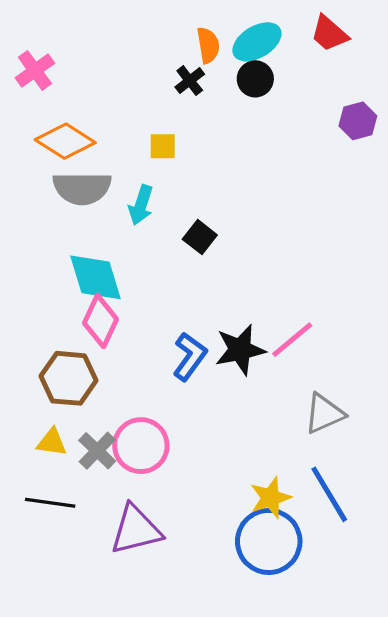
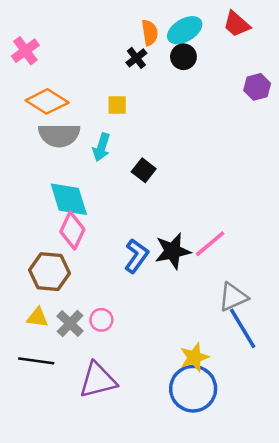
pink circle: (141, 446) -> (101, 320), size x0.6
blue line: (329, 494) -> (243, 328), moved

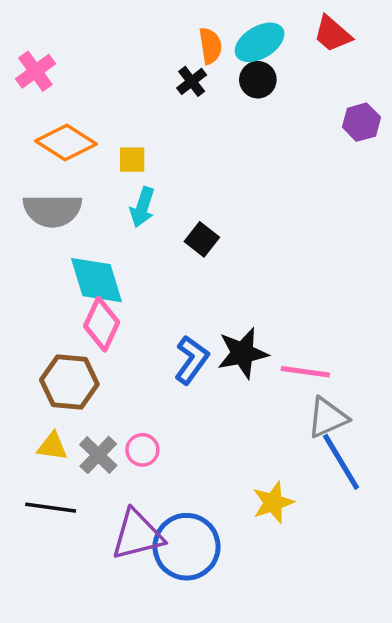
yellow square: (117, 105) -> (132, 160), moved
gray semicircle: (59, 135) -> (52, 210), moved
pink line: (210, 244) -> (305, 372), moved, turned 48
blue circle: (193, 389) -> (187, 547), moved

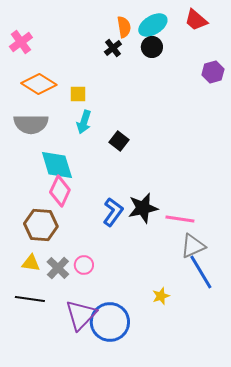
yellow star: (273, 503) -> (161, 296), size x0.7
purple triangle: (137, 535) -> (81, 315), turned -32

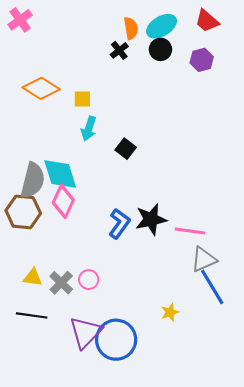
pink cross: (21, 42) -> (20, 20), moved
purple hexagon: (213, 72) -> (202, 60), moved
gray semicircle: (31, 124) -> (33, 180), moved, turned -76
brown hexagon: (41, 225) -> (23, 212), moved

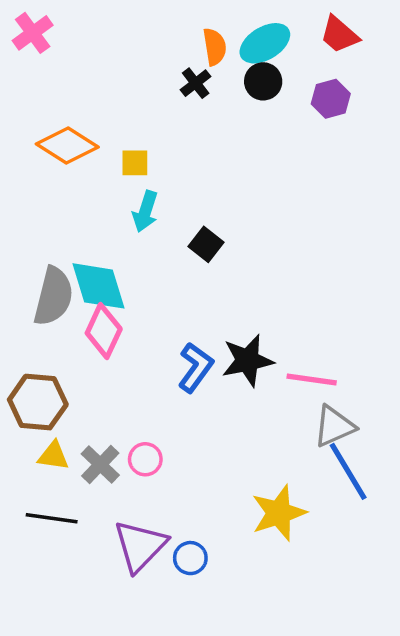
brown hexagon: (23, 212) -> (38, 402), moved
yellow star: (170, 312) -> (279, 513), size x1.8
blue circle: (116, 340) -> (190, 558), size x0.5

